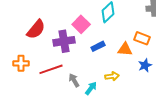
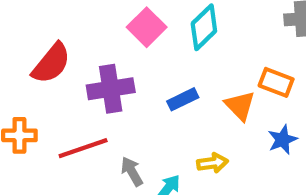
pink square: (81, 24) -> (147, 27), moved
orange triangle: (125, 49) -> (240, 106), turned 42

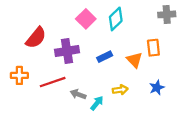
orange rectangle: (276, 82) -> (153, 48), turned 63
blue star: (282, 140) -> (157, 88), moved
gray arrow: (132, 171) -> (78, 94), turned -40

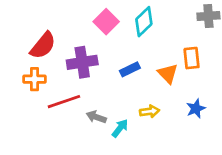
orange cross: (19, 75) -> (34, 79), moved

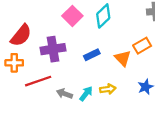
orange rectangle: (192, 58) -> (142, 46), turned 66
cyan arrow: (120, 128) -> (86, 94), moved

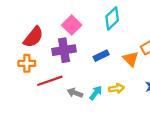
pink square: (72, 16) -> (72, 25), moved

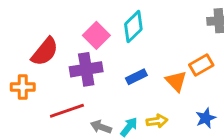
cyan diamond: (112, 18) -> (133, 27), moved
orange cross: (27, 63) -> (23, 87), moved

